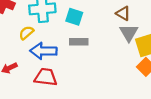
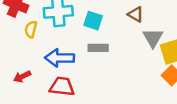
brown triangle: (123, 13) -> (135, 14), moved
yellow semicircle: (26, 33) -> (31, 29), moved, turned -35

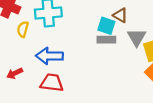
cyan square: (93, 21) -> (106, 26), moved
gray rectangle: (98, 48) -> (106, 40), moved

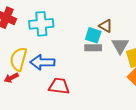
yellow semicircle: (23, 29) -> (19, 59), moved, size x1.6
red trapezoid: (52, 83) -> (59, 86), moved

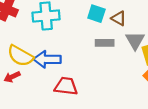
cyan square: (93, 35) -> (96, 14), moved
yellow semicircle: (19, 59) -> (20, 56), turned -75

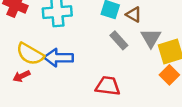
gray rectangle: (105, 43) -> (119, 40), turned 48
red trapezoid: (66, 86) -> (108, 86), moved

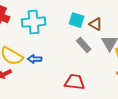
blue arrow: (58, 58) -> (35, 59), size x0.6

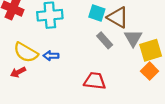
brown triangle: (96, 24) -> (118, 17), size x1.5

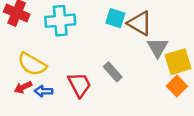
gray rectangle: (105, 40) -> (113, 72), moved
blue arrow: (51, 56) -> (44, 91), moved
red trapezoid: (95, 81) -> (79, 85), moved, turned 55

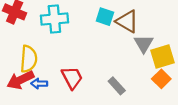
yellow semicircle: (32, 64) -> (29, 59), turned -116
gray rectangle: (113, 72) -> (117, 86), moved
red arrow: (23, 87) -> (20, 80), size x1.6

